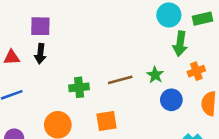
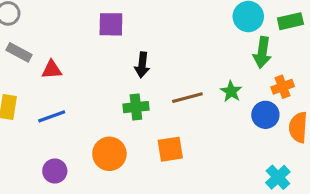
purple square: (40, 26) -> (111, 24), moved
black arrow: (40, 54) -> (142, 65), moved
blue circle: (171, 100) -> (265, 115), moved

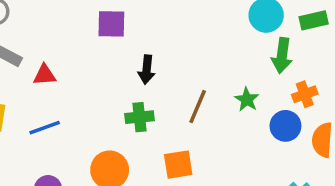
brown line: (187, 98) -> (198, 107), turned -52

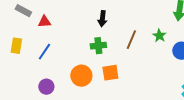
blue line: (45, 128) -> (44, 52), turned -36
orange square: (178, 165) -> (110, 73), moved

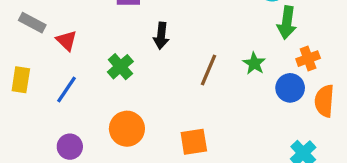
red triangle: (44, 22) -> (67, 41), turned 48
green cross: (98, 46) -> (120, 67), moved, turned -35
orange square: (110, 73) -> (194, 142), moved

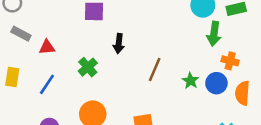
red triangle: (67, 41) -> (47, 47), turned -49
orange cross: (308, 59) -> (230, 61), turned 35
green star: (254, 63) -> (190, 81), moved

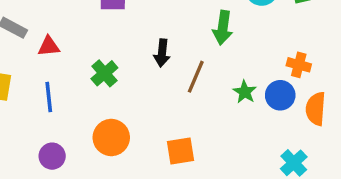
green arrow: (214, 34) -> (223, 28), moved
black arrow: (119, 44) -> (162, 53), moved
blue line: (47, 84) -> (49, 97), turned -40

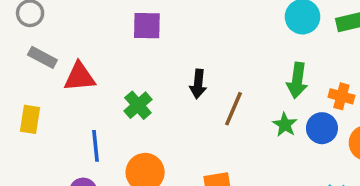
green arrow: (223, 28) -> (297, 80), moved
red triangle: (49, 46) -> (80, 77), size x1.4
blue line: (49, 97) -> (96, 146), moved

